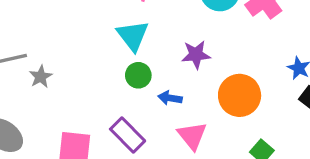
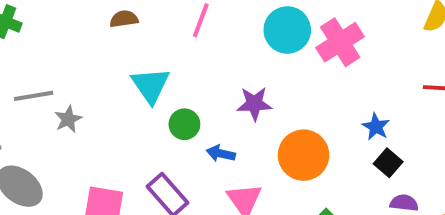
cyan triangle: (133, 36) -> (151, 85), moved

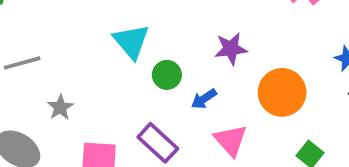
gray star: (68, 119) -> (60, 107), moved
blue arrow: (221, 153) -> (204, 99), turned -40

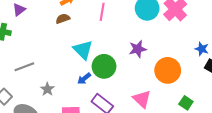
green circle: (167, 75) -> (104, 66), size x1.5
blue arrow: (204, 99) -> (84, 79), moved

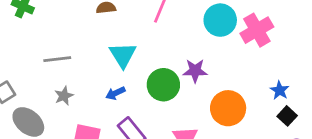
green circle: (104, 66) -> (163, 85), moved
gray line: (24, 67) -> (57, 59), moved

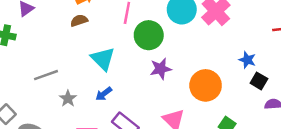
purple star: (195, 71) -> (161, 69), moved
green circle: (163, 85) -> (149, 35), moved
gray star: (64, 96) -> (68, 99), moved

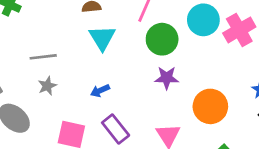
cyan triangle: (103, 59) -> (102, 38), moved
gray star: (68, 99) -> (47, 86), moved

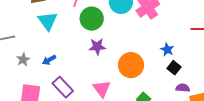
gray star: (47, 86) -> (23, 60), moved

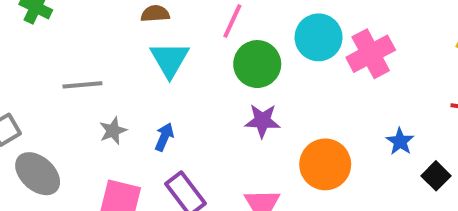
blue arrow: (49, 60) -> (164, 137), turned 136
black square: (174, 68) -> (436, 176), moved

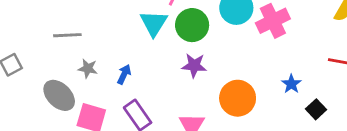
cyan triangle: (170, 59) -> (154, 23), moved
gray star: (113, 131) -> (88, 68), turned 30
gray ellipse: (38, 174) -> (59, 95), moved

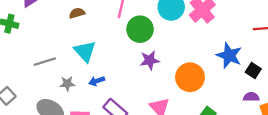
cyan triangle: (154, 23) -> (85, 51), moved
blue arrow: (124, 74) -> (97, 81), turned -119
blue star: (291, 84) -> (229, 55), size x1.6

